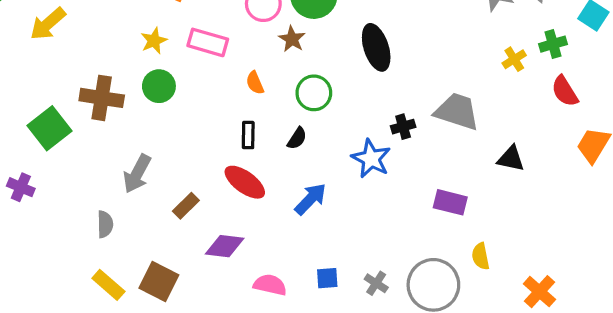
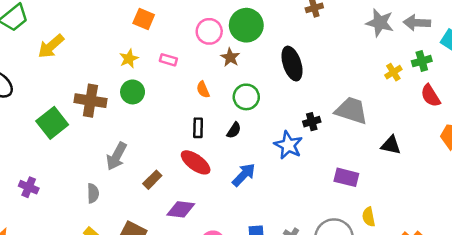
pink rectangle: (208, 42) -> (168, 60), size x0.6
purple cross: (21, 187) -> (29, 187), moved

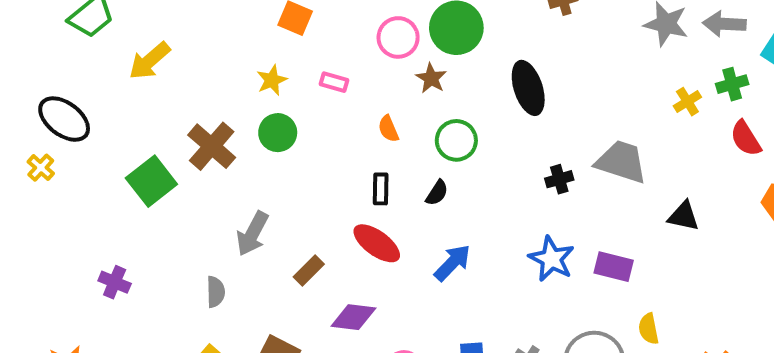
brown cross: (90, 101) -> (212, 146), turned 32
blue star: (288, 145) -> (551, 259), moved

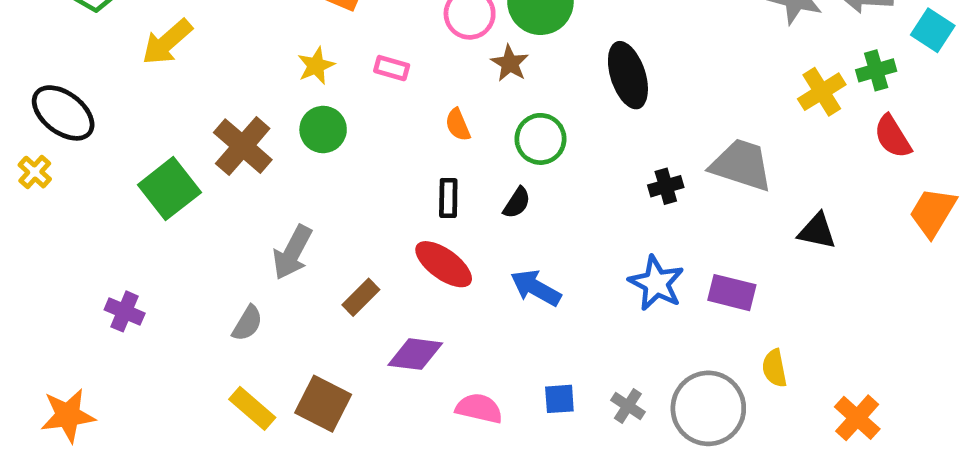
yellow cross: (687, 102) -> (822, 92), size x1.4
blue arrow: (452, 263) -> (536, 288), turned -105
gray semicircle: (216, 292) -> (247, 323), turned 32

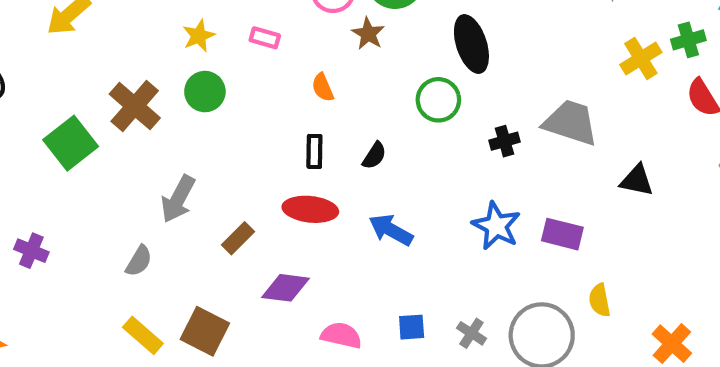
green circle: (541, 139) -> (438, 100), moved
red ellipse: (444, 264) -> (310, 209), turned -30

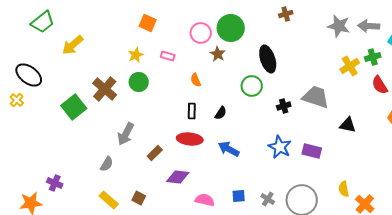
purple cross: (31, 251) -> (55, 183), moved
yellow semicircle: (600, 300) -> (344, 189), moved
brown square: (205, 331) -> (139, 198), size x0.6

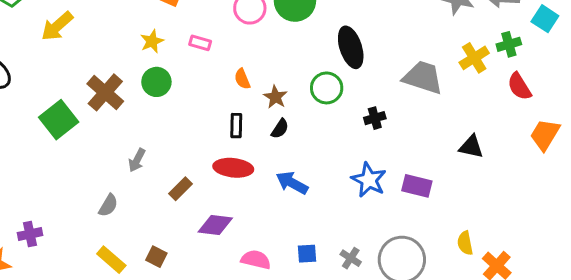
brown star: (218, 54) -> (275, 97), moved
gray trapezoid: (316, 97) -> (423, 77), moved
gray arrow: (126, 134) -> (137, 160), size x0.7
purple cross: (55, 183) -> (30, 234), turned -35

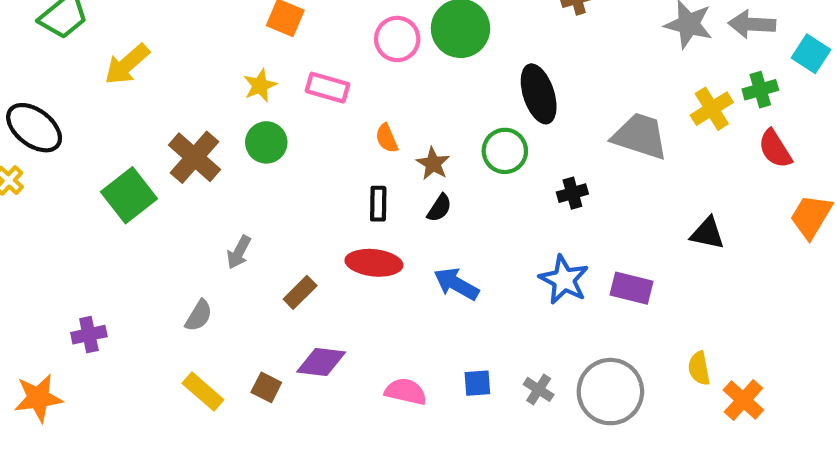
pink rectangle: (200, 43) -> (328, 88), size x1.4
purple diamond: (215, 225) -> (321, 362), moved
purple cross: (30, 234) -> (89, 335), moved

